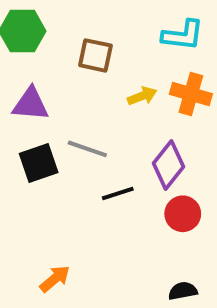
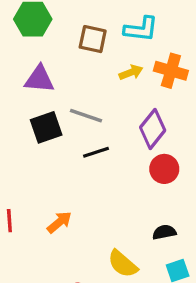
cyan L-shape: (183, 35) -> (141, 29), moved
black line: (118, 193) -> (96, 152), moved

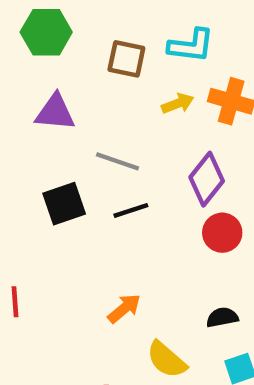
black square: (46, 127) -> (64, 204), moved
orange arrow: (59, 222) -> (124, 308), moved

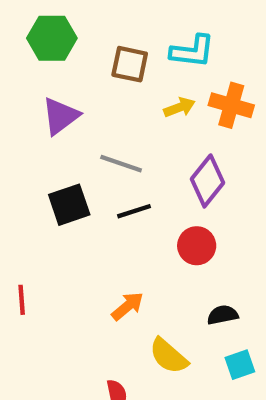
purple triangle: (55, 112) -> (61, 116), turned -42
red circle: (222, 233) -> (197, 246), moved

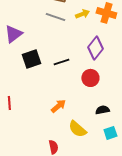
purple triangle: (61, 116) -> (13, 34), moved
gray line: (121, 164) -> (55, 17), moved

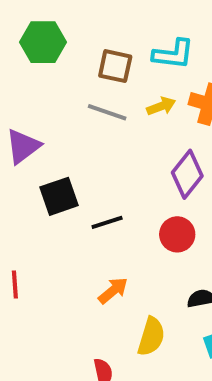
black line: (61, 62) -> (107, 222), moved
yellow semicircle: (77, 129) -> (151, 337), turned -114

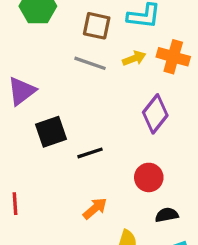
red circle: (177, 234) -> (149, 177), moved

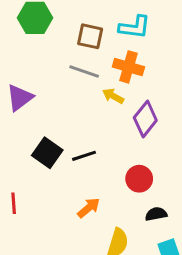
orange cross: (173, 57) -> (128, 67), moved
yellow arrow: (134, 58) -> (113, 96), moved, turned -130
black square: (51, 132) -> (47, 153), moved, turned -36

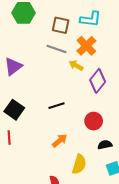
orange cross: (128, 67) -> (86, 46), turned 30
black square: (47, 153) -> (14, 110), moved

